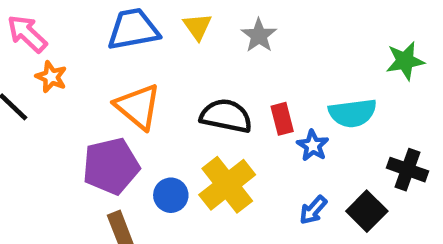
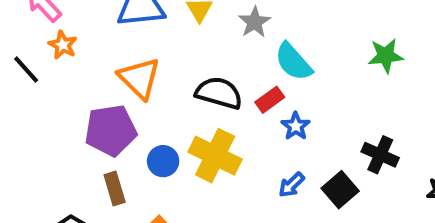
cyan semicircle: (353, 113) -> (293, 62), moved, turned 51
red rectangle: (282, 119) -> (270, 100), turned 64
yellow cross: (227, 185) -> (215, 156), turned -30

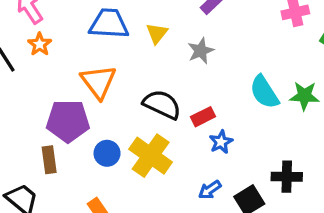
cyan semicircle: (293, 62) -> (264, 92), moved
black cross: (380, 155) -> (287, 177), turned -32
brown rectangle: (115, 189) -> (49, 160), moved

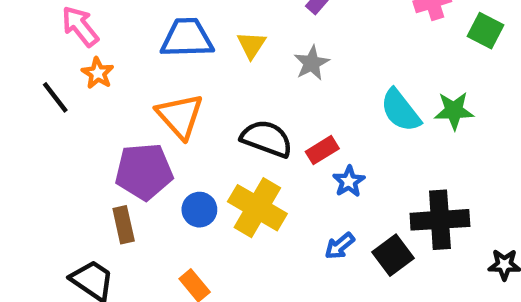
black cross: (287, 177) -> (440, 220), size x1.4

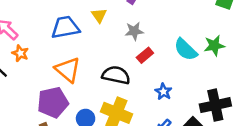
yellow triangle: (252, 45) -> (99, 15), moved
gray star: (312, 63) -> (134, 31), turned 30
red rectangle: (322, 150) -> (145, 55), moved

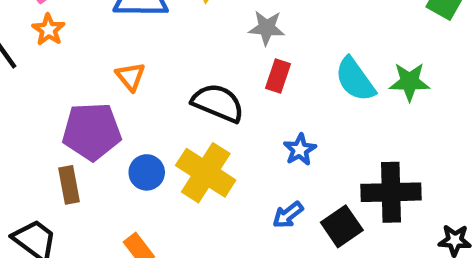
red rectangle: (145, 55) -> (278, 76), turned -42
orange triangle: (68, 70) -> (130, 76), size x0.6

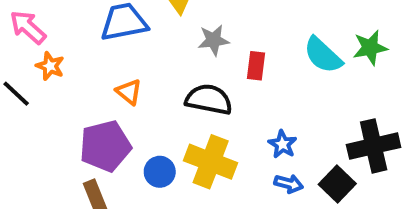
gray star: (267, 28) -> (214, 40), moved
blue star: (300, 150) -> (282, 144), moved
blue arrow: (288, 215) -> (289, 184), turned -116

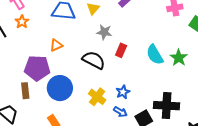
green star: (370, 48) -> (179, 58), turned 30
orange triangle: (129, 92) -> (56, 45), turned 40
yellow cross: (211, 162) -> (97, 97), moved, size x0.7
blue circle: (160, 172) -> (60, 88), size x1.6

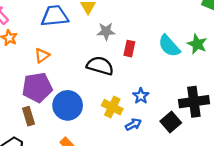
orange triangle: (56, 45) -> (42, 56), moved
blue arrow: (120, 112) -> (133, 124), moved, turned -48

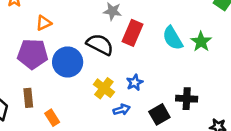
red rectangle: (129, 49) -> (133, 33), size x1.5
black cross: (194, 102) -> (187, 99), size x0.7
blue circle: (68, 105) -> (68, 62), moved
brown rectangle: (28, 116) -> (28, 98), moved

